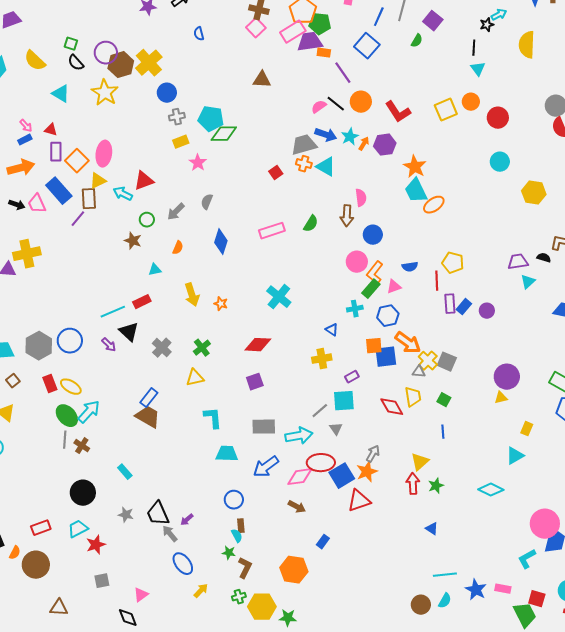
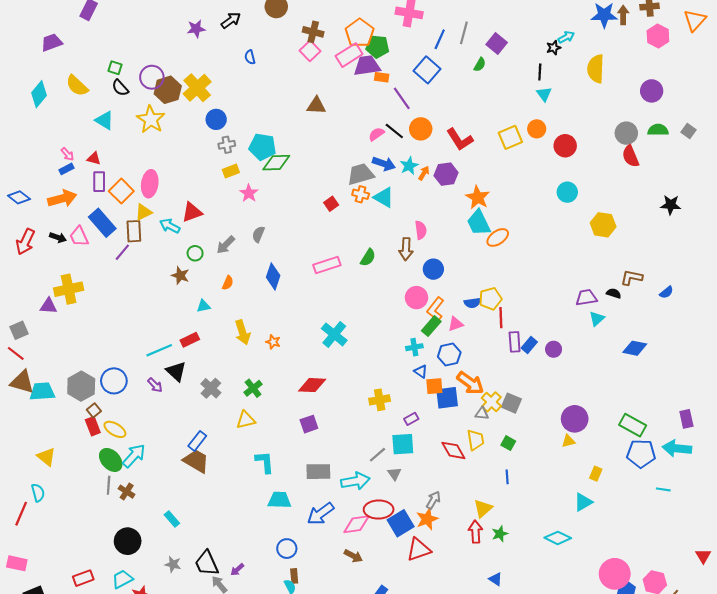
yellow pentagon: (453, 263) -> (490, 299), moved, turned -30
blue triangle: (332, 330) -> (421, 371), moved
brown square: (13, 381) -> (94, 410), moved

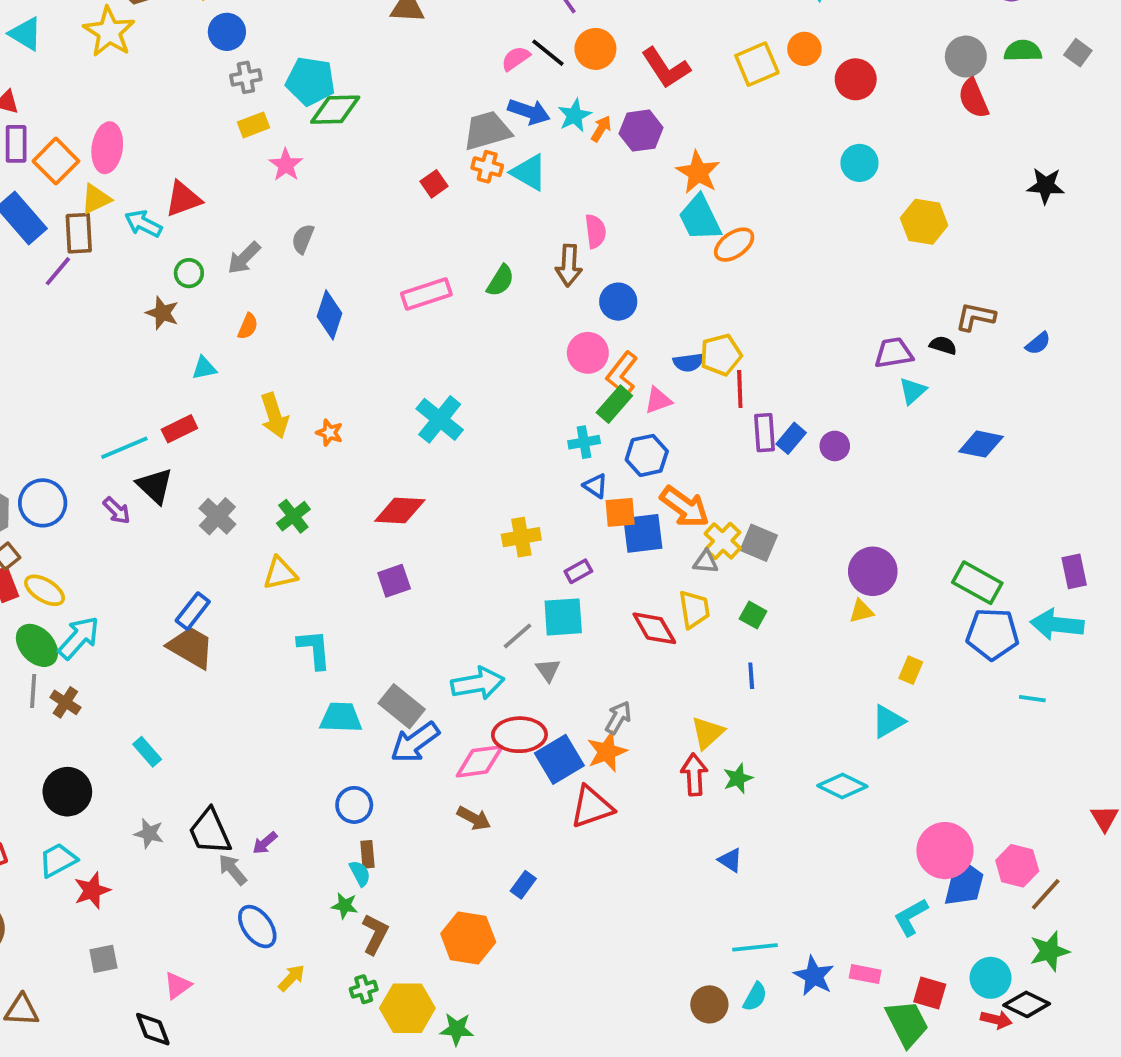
gray rectangle: (318, 472) -> (402, 706), moved, turned 40

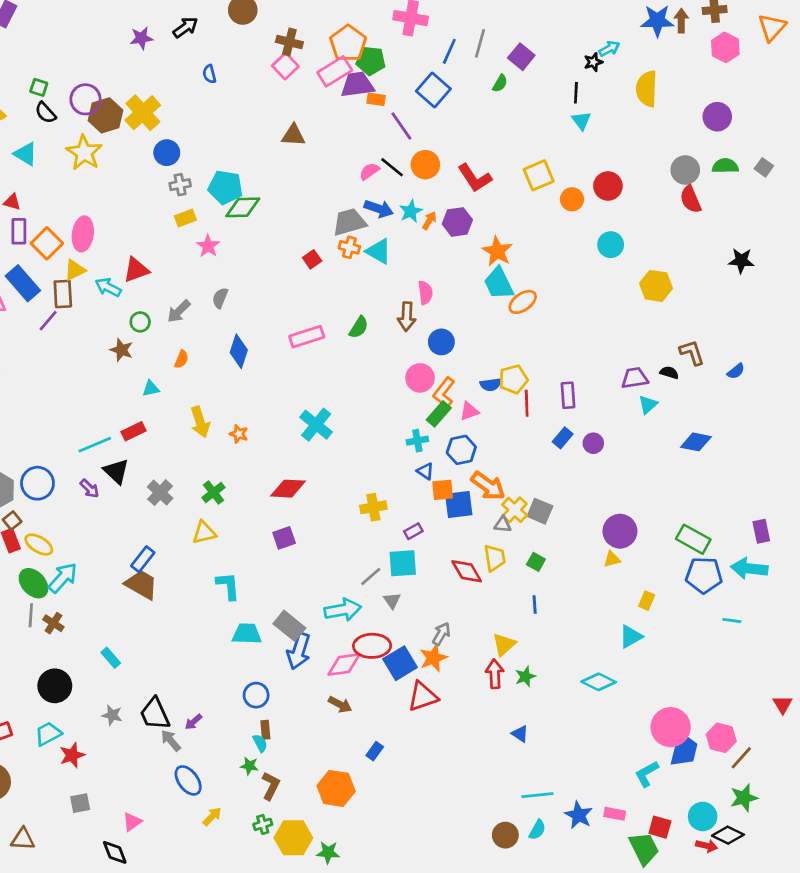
orange circle: (804, 49) -> (572, 199), moved
brown L-shape: (975, 317) -> (692, 353), turned 60
purple rectangle: (764, 433) -> (568, 395), moved
blue arrow: (415, 742) -> (299, 651), turned -36

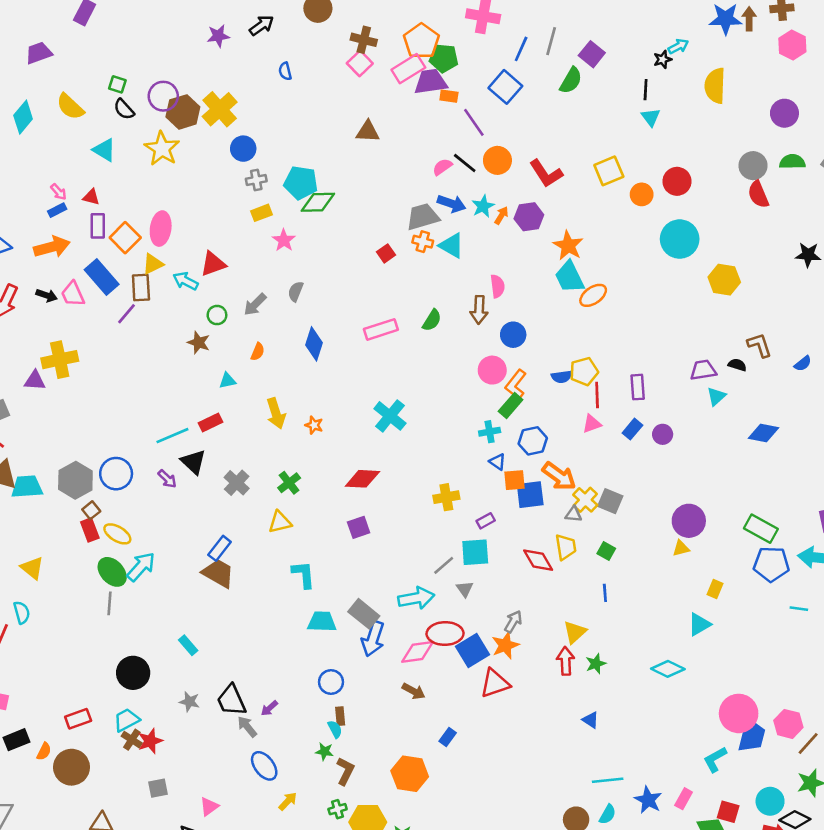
green semicircle: (500, 83) -> (571, 80), size x1.5
cyan circle: (611, 245) -> (680, 239), size x1.5
pink triangle: (469, 411) -> (592, 424), moved
brown cross: (53, 623) -> (132, 740), moved
pink rectangle: (615, 814) -> (684, 799), turned -72

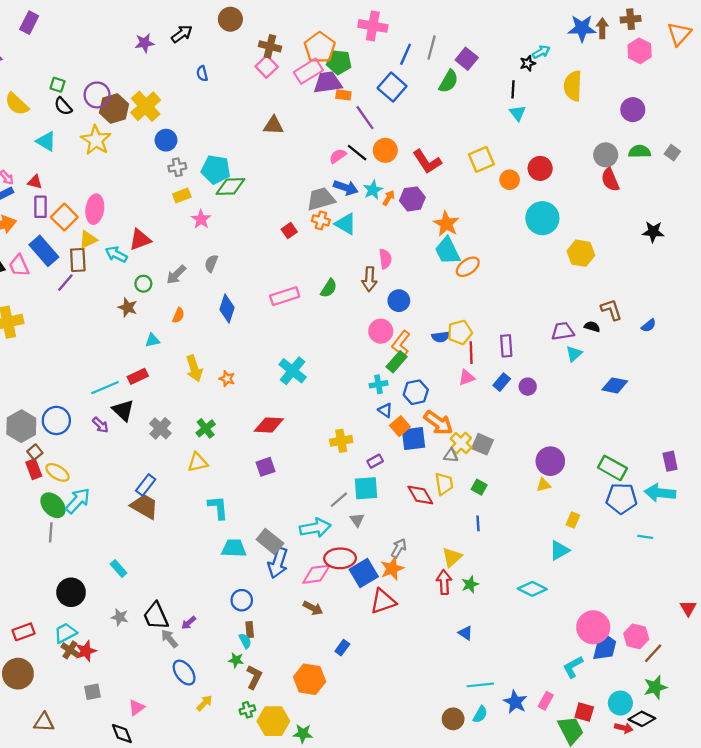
orange square: (514, 480) -> (400, 426), turned -36

